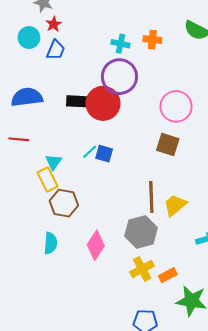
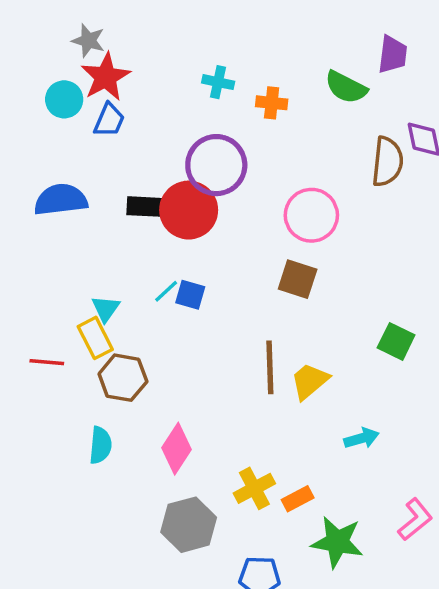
red star: (54, 24) -> (106, 77), size x1.8
cyan cross: (120, 44) -> (218, 82), moved
red line: (19, 139) -> (47, 362), moved
gray hexagon: (141, 232) -> (189, 525), moved

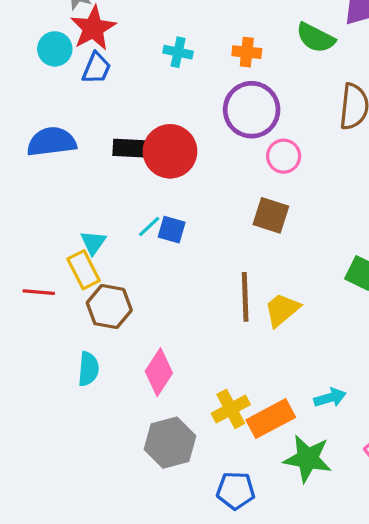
cyan cross: (218, 82) -> (178, 52), moved
purple circle: (216, 165) -> (252, 110), moved
pink circle: (311, 215) -> (284, 156), size x0.7
cyan arrow: (362, 438) -> (330, 398), moved
orange rectangle: (298, 499) -> (271, 419), size x1.6

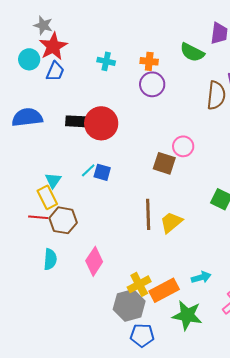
purple circle: (252, 110) -> (152, 84), moved, size x0.7
pink circle: (284, 156) -> (183, 146), moved
red line: (39, 292) -> (38, 217), moved
gray hexagon: (170, 443) -> (129, 305), moved

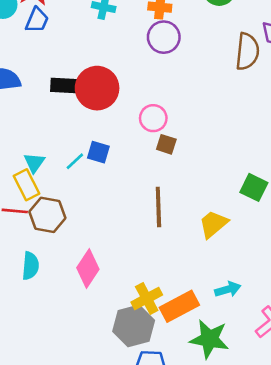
pink circle: (183, 146) -> (153, 118), moved
brown square: (164, 163) -> (166, 144), moved, size x0.7
cyan line: (88, 170) -> (75, 161), moved
yellow trapezoid: (171, 222) -> (213, 224), moved

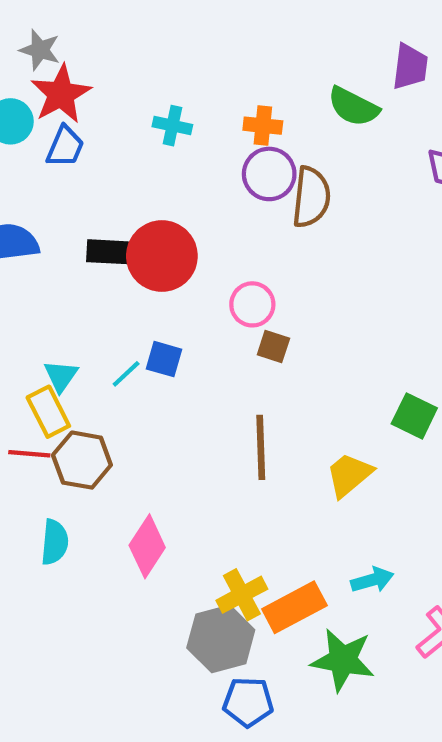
brown semicircle: (247, 51) -> (311, 197), moved

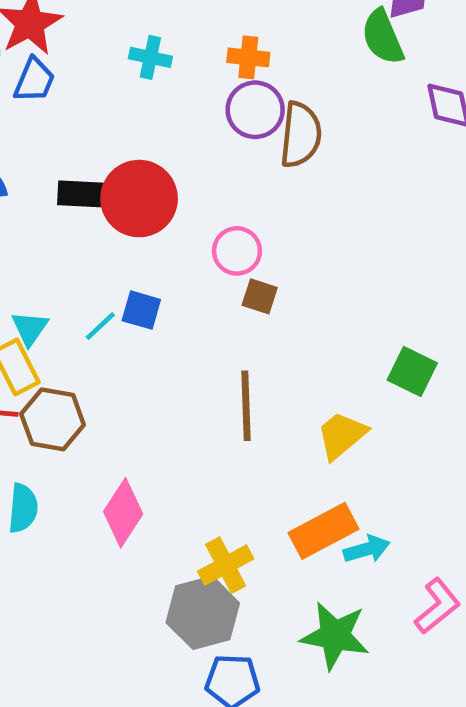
green semicircle: (353, 107) -> (383, 37), moved, turned 40
orange rectangle: (294, 607) -> (323, 531), moved

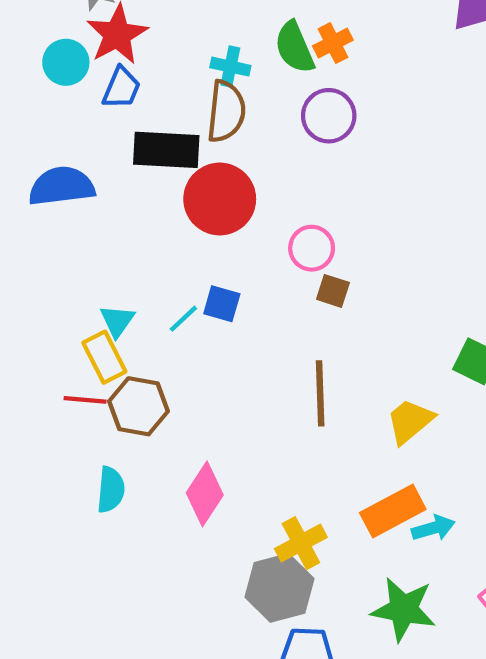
green semicircle: (383, 37) -> (294, 47), moved
orange cross: (248, 57) -> (333, 43), moved, turned -33
brown semicircle: (301, 135) -> (226, 111), moved
black rectangle: (82, 194) -> (166, 150), moved, size x1.4

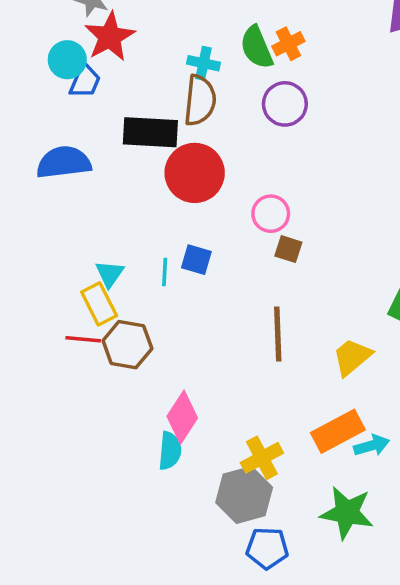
blue trapezoid: (121, 88) -> (85, 81), moved
cyan line: (183, 319) -> (165, 272), turned -44
cyan semicircle: (111, 490) -> (170, 451), moved

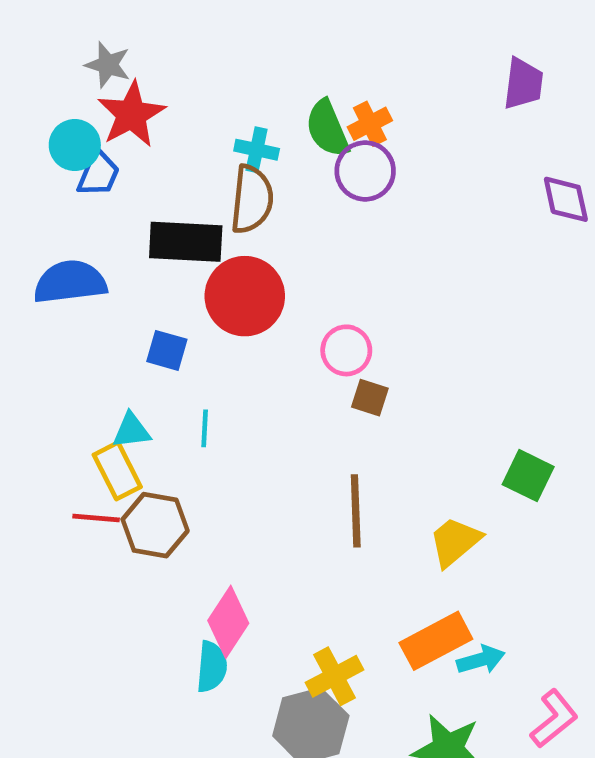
purple circle: (285, 104) -> (365, 171), moved
blue square: (196, 260) -> (167, 350), moved
cyan triangle: (110, 274) -> (131, 431), turned 48

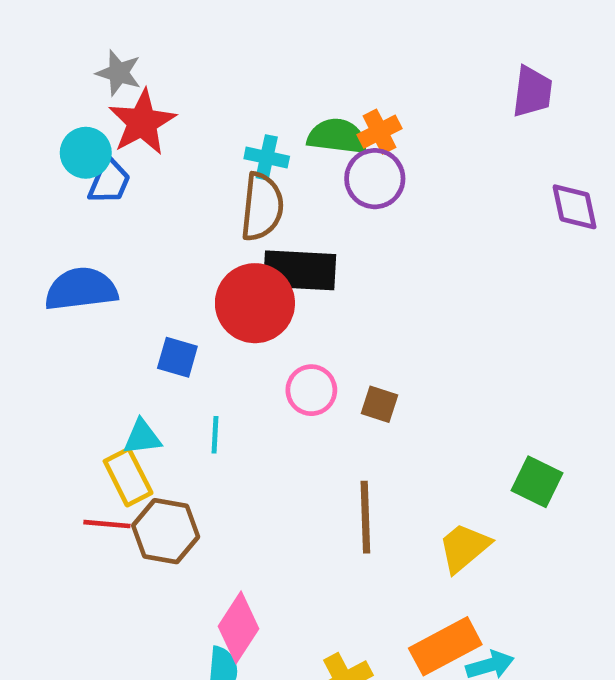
green semicircle: (327, 128) -> (337, 136), turned 120
black rectangle: (186, 242) -> (300, 270), moved
pink circle: (346, 350) -> (311, 390), moved

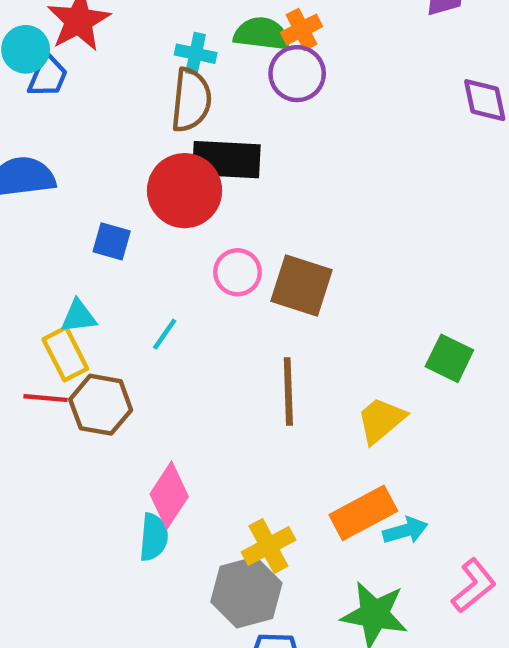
brown square: (380, 404) -> (302, 286), size x1.8
cyan line: (215, 435) -> (165, 334), moved, turned 32

